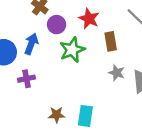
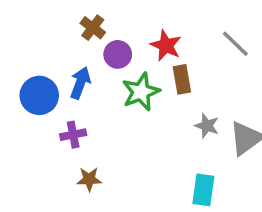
brown rectangle: (111, 41) -> (182, 79), moved
brown star: (57, 115) -> (89, 179), moved
cyan rectangle: (85, 116) -> (203, 190), moved

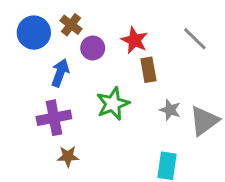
green star: (141, 92) -> (113, 104), moved
blue circle: (39, 95) -> (34, 33), moved
purple cross: (73, 135) -> (54, 118), size x1.5

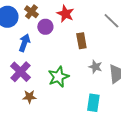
red star: (134, 40) -> (65, 14), moved
green star: (113, 104) -> (58, 77), moved
purple cross: (54, 118) -> (20, 72), turned -35

